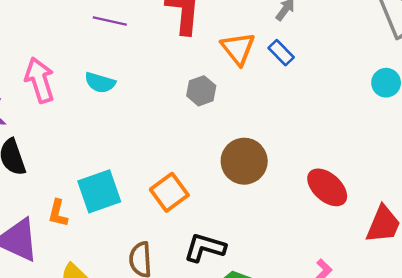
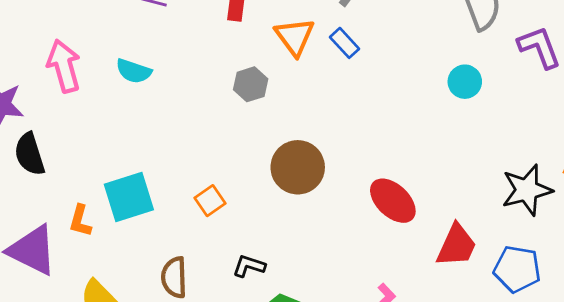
orange square: (169, 192) -> (210, 201), size x0.7
black L-shape: (205, 248) -> (249, 266), size x0.7

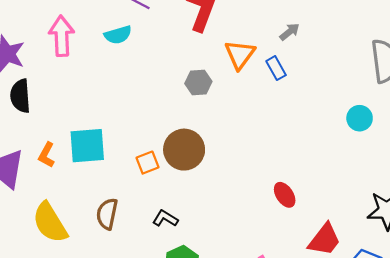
cyan semicircle: (134, 71) -> (118, 35), moved, turned -48
brown circle: (298, 167) -> (184, 150), moved
red ellipse: (393, 201) -> (285, 195), size x0.7

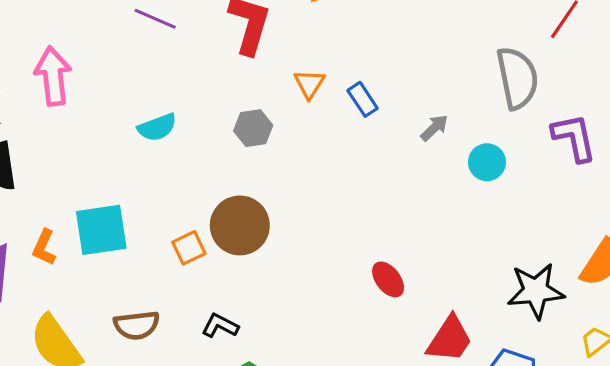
gray arrow: (290, 32) -> (434, 128), moved
cyan semicircle: (118, 35) -> (157, 127), moved
orange triangle: (240, 55) -> (309, 84), size x0.7
brown semicircle: (107, 214) -> (137, 325), turned -104

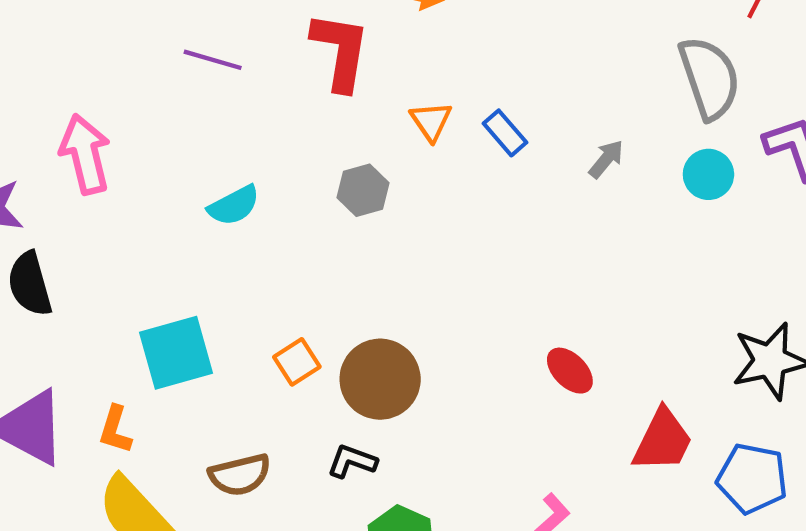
cyan circle: (487, 162) -> (708, 174), moved
brown circle: (240, 225) -> (380, 379), moved
orange L-shape: (44, 247) -> (115, 430), moved

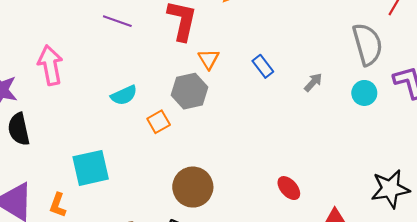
orange triangle: (431, 121) -> (209, 59), moved
gray hexagon: (363, 190) -> (190, 91), size x1.4
orange square: (297, 362) -> (159, 122), moved

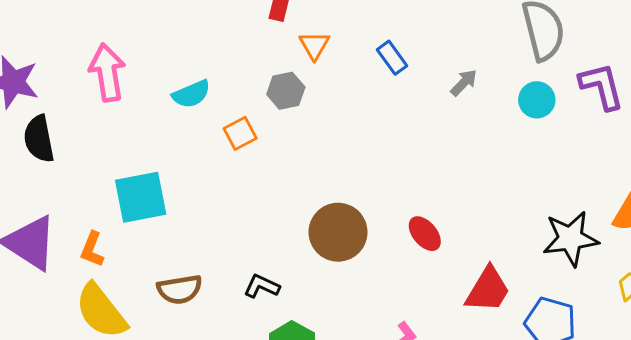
pink arrow: (50, 65) -> (107, 72), moved
gray hexagon: (190, 91) -> (286, 91), size x0.7
brown circle: (193, 187) -> (338, 232), moved

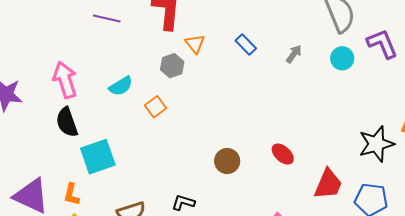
gray hexagon: (286, 91) -> (172, 66), moved
black semicircle: (39, 139) -> (67, 122), moved
brown circle: (338, 232) -> (227, 161), size x0.7

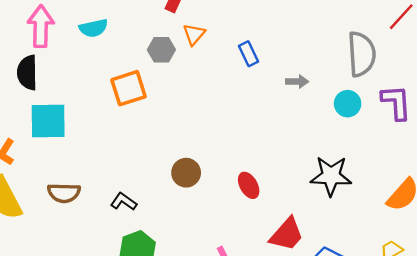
gray arrow: (294, 54) -> (297, 81), turned 36
cyan semicircle: (121, 86) -> (93, 28), moved
orange square: (156, 107) -> (129, 88), size x1.5
black star: (376, 144) -> (331, 176), moved

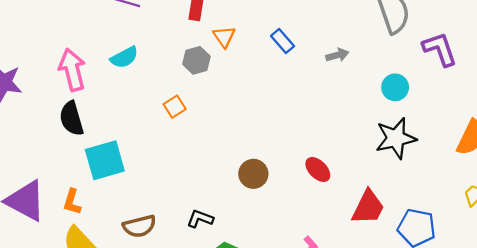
orange square: (129, 88) -> (175, 107), size x0.6
cyan circle: (348, 104) -> (395, 87), moved

